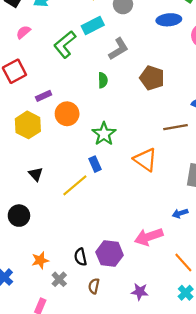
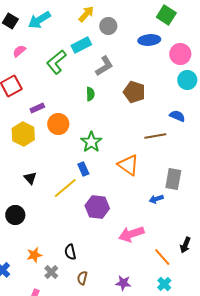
blue arrow: (180, 213) -> (156, 199), moved
purple hexagon: (110, 254) -> (97, 207), moved

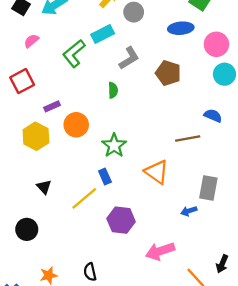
brown pentagon: (134, 92) -> (168, 73), moved

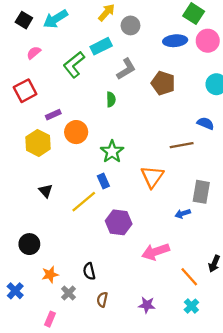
pink circle: (216, 44) -> (208, 41), moved
orange triangle: (157, 172) -> (152, 177), turned 30
black circle: (27, 229) -> (29, 244), moved

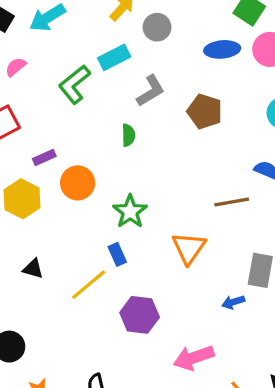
black triangle: (46, 191) -> (33, 269), turned -32

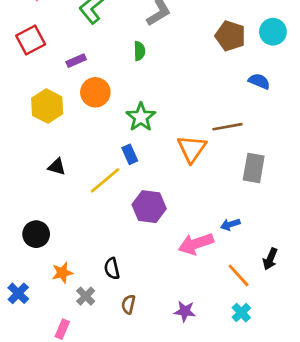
brown pentagon: (205, 111) -> (230, 36), moved
purple rectangle: (44, 157) -> (76, 61), moved
brown line: (232, 202) -> (228, 127), moved
blue arrow: (233, 302) -> (230, 224), moved

